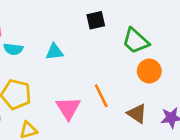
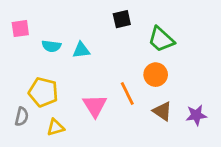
cyan semicircle: (13, 49) -> (51, 46), moved
orange circle: (149, 71) -> (156, 75), moved

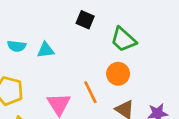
black square: (122, 19) -> (85, 20), turned 36

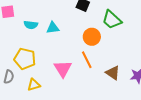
orange circle: (118, 74) -> (92, 37), moved

